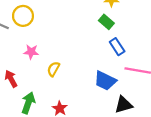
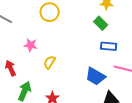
yellow circle: (23, 16) -> (50, 12), moved
blue rectangle: (117, 47) -> (109, 46), turned -56

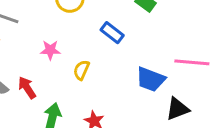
blue rectangle: (109, 46) -> (112, 33), moved, turned 42

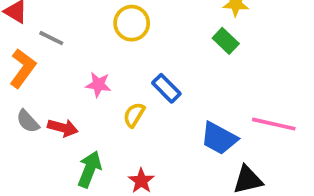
blue rectangle: (112, 33) -> (166, 88), moved
red arrow: (27, 88) -> (63, 128), turned 130

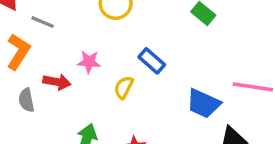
gray semicircle: (28, 121) -> (26, 100), turned 35
red arrow: (63, 128) -> (57, 82), moved

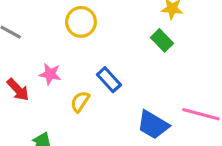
red arrow: (57, 82) -> (18, 90), turned 30

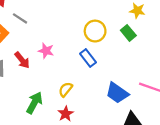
yellow circle: (81, 22) -> (95, 31), moved
yellow semicircle: (80, 102) -> (66, 89), moved

